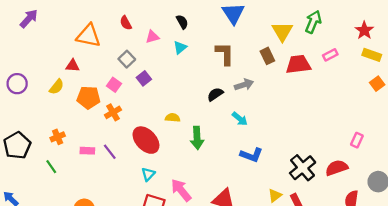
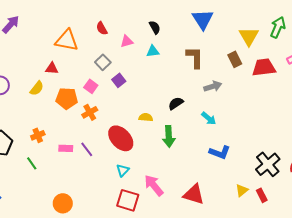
cyan triangle: (180, 47) -> (153, 51), turned 32
black semicircle: (215, 94) -> (176, 103), moved

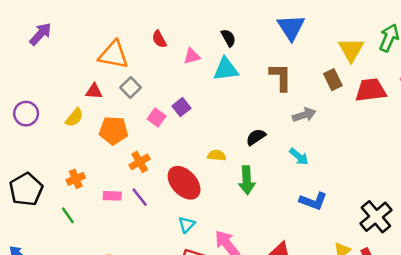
cyan triangle: (153, 51) -> (226, 69), size x1.5
gray square: (103, 62) -> (130, 87), moved
pink square: (91, 86) -> (157, 117), moved
orange cross: (90, 112) -> (140, 162), moved

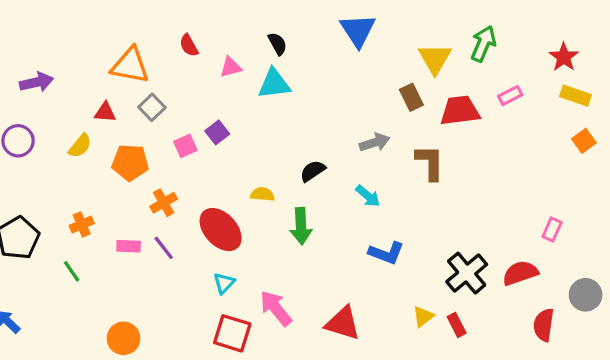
purple arrow: (40, 34) -> (36, 82), moved, turned 35
brown L-shape: (281, 77) -> (430, 163), moved
pink square: (157, 117) -> (185, 146), turned 30

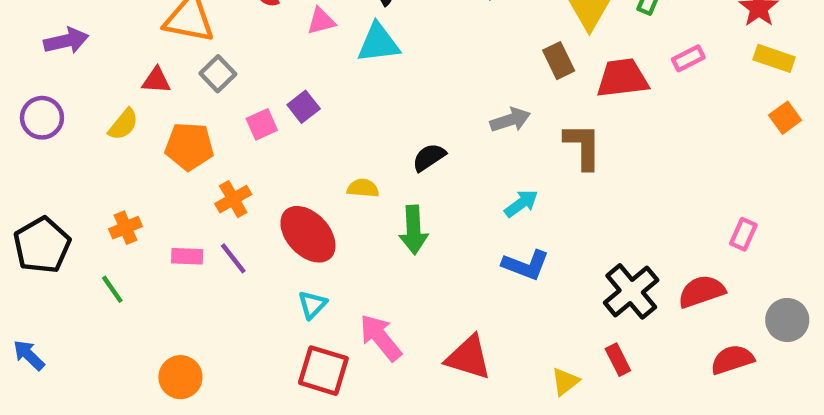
cyan arrow: (368, 196) -> (521, 203), moved, turned -76
yellow triangle: (423, 317) -> (565, 382), moved
red semicircle: (544, 325) -> (732, 360), turned 64

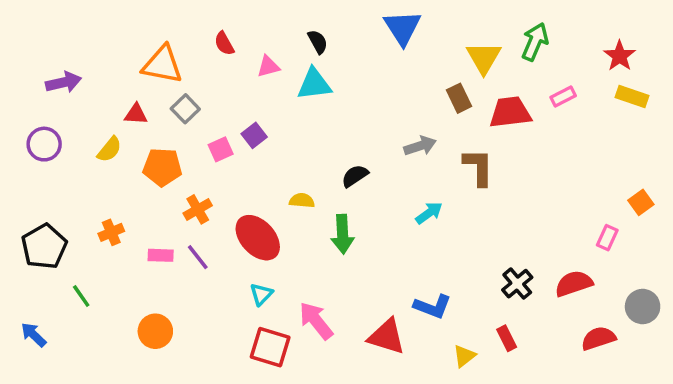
orange square: (785, 118) -> (641, 202), moved
blue L-shape: (526, 265) -> (432, 307), moved
green line: (112, 289) -> (81, 296), moved
black cross: (631, 291) -> (517, 284), size x0.7
orange circle: (180, 377) -> (155, 331), moved

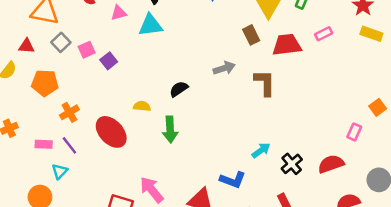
pink square: (221, 149) -> (87, 50), moved
cyan arrow: (429, 213) -> (261, 150), moved
cyan triangle: (261, 294) -> (60, 171), moved

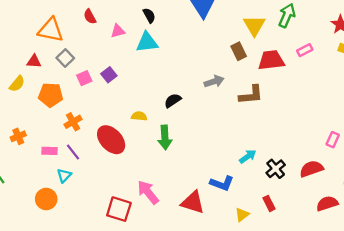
pink square: (87, 50) -> (84, 78), moved
brown L-shape: (265, 83) -> (251, 95), turned 85

